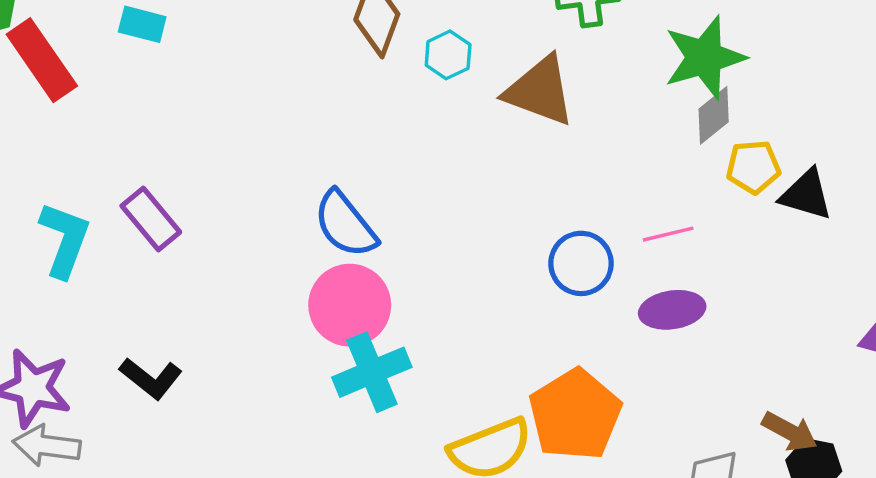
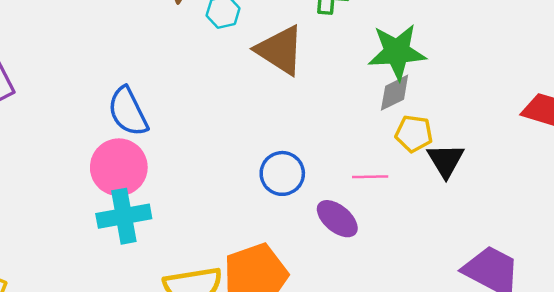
black triangle: (806, 195) -> (446, 160), turned 30
pink line: (668, 234) -> (370, 177), moved
purple ellipse: (672, 310) -> (337, 219), turned 36

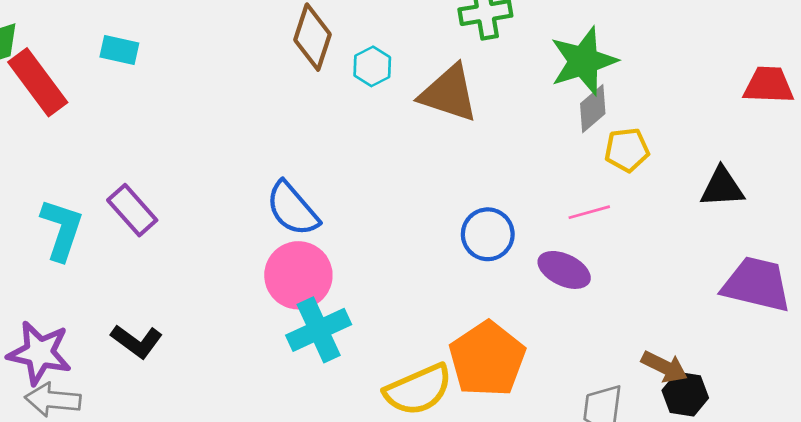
black triangle: (446, 160) -> (722, 187), moved, turned -48

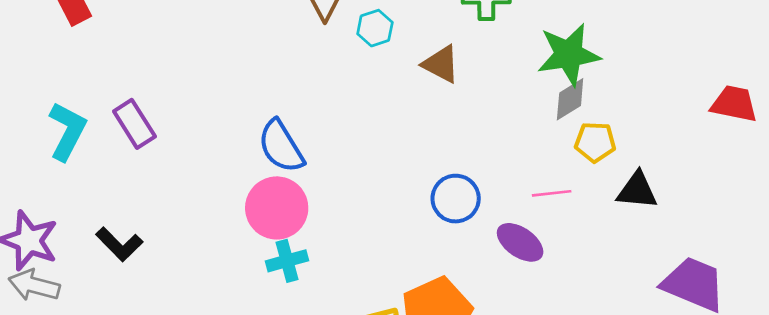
brown triangle: (449, 93) -> (441, 64), size x0.7
black triangle: (722, 187) -> (637, 190), moved
cyan cross: (319, 330) -> (287, 261), size x0.7

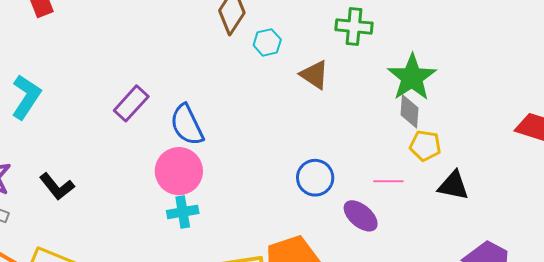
green star: (569, 55) -> (412, 77), turned -30
gray diamond: (570, 99) -> (409, 111), turned -60
purple rectangle: (134, 124) -> (131, 103), moved, turned 69

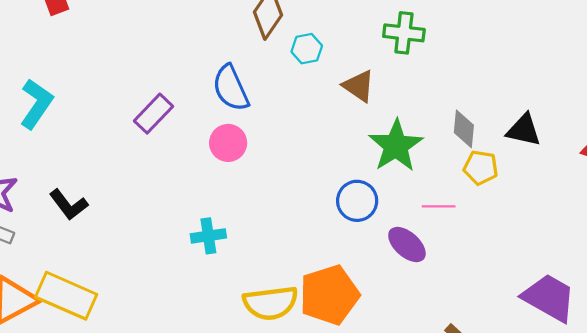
green star: (412, 77) -> (396, 146), moved
blue semicircle: (187, 125) -> (231, 88), moved
pink circle: (179, 171) -> (228, 143), moved, size x0.7
black triangle: (453, 186) -> (524, 130), moved

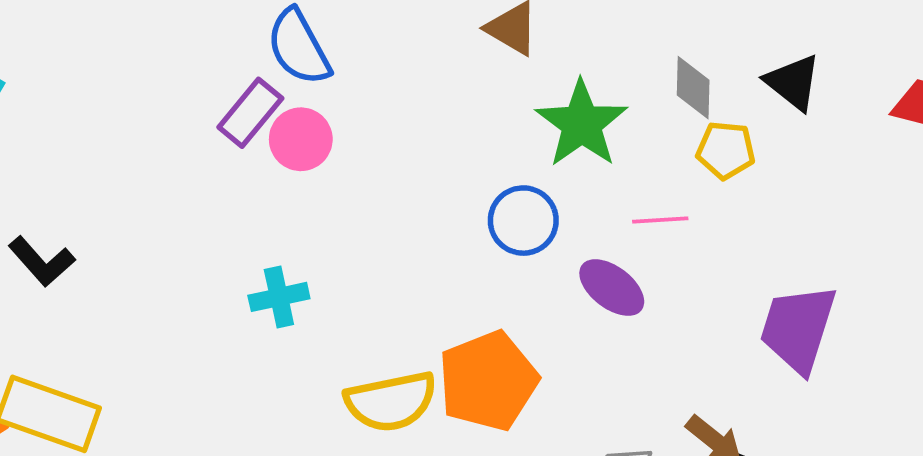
purple rectangle: (153, 114) -> (250, 113), moved
black triangle: (524, 130) -> (793, 82), turned 30
purple trapezoid: (549, 298) -> (798, 328), moved, turned -98

